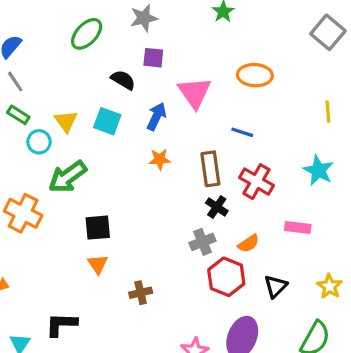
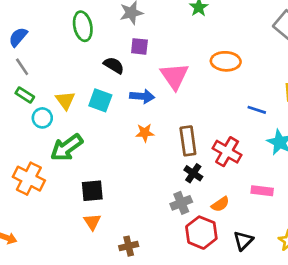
green ellipse: (87, 34) -> (83, 26), turned -56
blue arrow: (156, 116) -> (142, 96), turned 70
blue line: (242, 132) -> (257, 110), moved

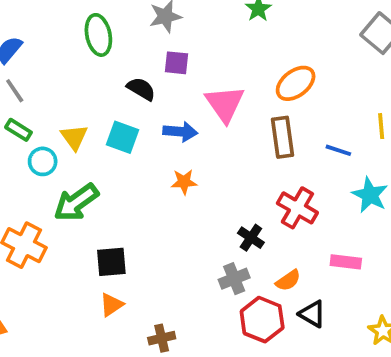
orange ellipse: (226, 61) -> (296, 83), turned -40
brown rectangle: (188, 141) -> (283, 137), moved
orange triangle: (92, 222) -> (111, 305), turned 30
black triangle: (243, 241) -> (312, 314), moved, turned -45

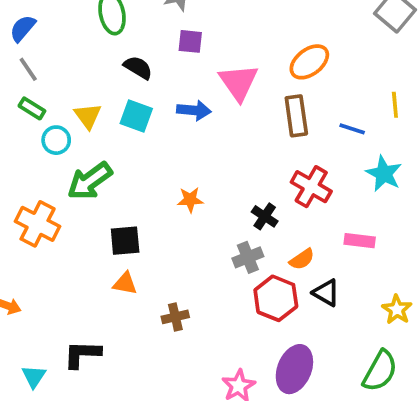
black semicircle: (141, 89) -> (138, 67), moved
orange star: (184, 182) -> (190, 200), moved
orange triangle: (111, 305) -> (125, 283), turned 45

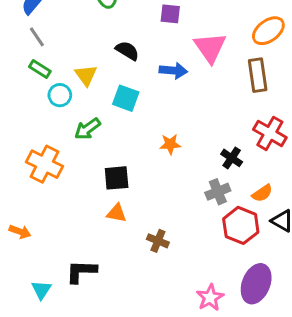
black semicircle: (138, 67) -> (127, 51), moved
cyan square: (136, 116) -> (126, 98), moved
green arrow: (90, 181) -> (87, 129), size x0.7
brown cross: (175, 317) -> (158, 241), turned 35

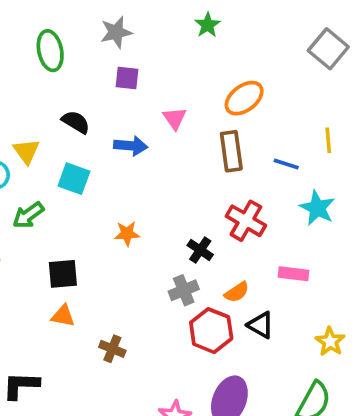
pink triangle: (210, 48) -> (175, 118), size x0.6

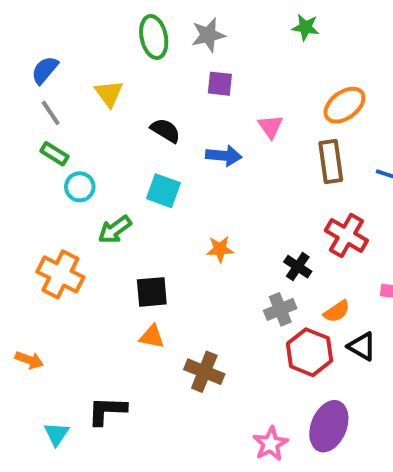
green star: (208, 25) -> (306, 27), turned -30
green ellipse: (50, 51) -> (154, 37), moved
yellow triangle: (26, 151) -> (109, 93), moved
brown cross: (112, 349) -> (204, 372), size x1.4

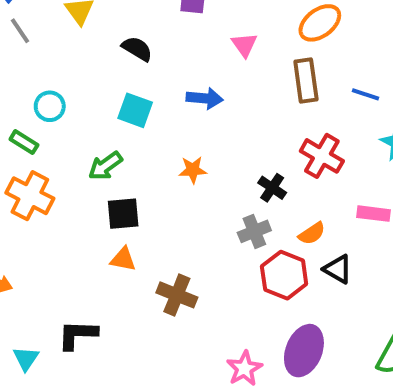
green rectangle: (54, 154) -> (24, 142), moved
blue arrow: (224, 156) -> (205, 98), moved
green arrow: (115, 230) -> (105, 166), moved

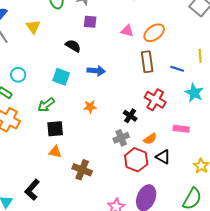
pink triangle: (244, 45) -> (127, 31), moved, turned -40
black semicircle: (137, 49) -> (73, 46), moved
black L-shape: (78, 335) -> (32, 190), turned -50

